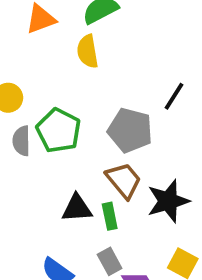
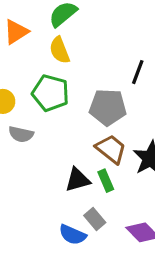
green pentagon: (59, 131) -> (50, 93), moved
gray semicircle: (21, 141) -> (21, 134), turned -65
gray rectangle: (110, 261) -> (95, 219), moved

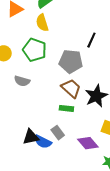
gray semicircle: (21, 134) -> (22, 81), moved
black triangle: (78, 180) -> (31, 137), moved
green rectangle: (106, 181) -> (66, 108), turned -64

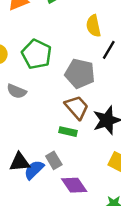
yellow semicircle: (42, 23) -> (93, 26), moved
blue semicircle: (43, 142) -> (34, 170), turned 102
purple diamond: (88, 143) -> (74, 185), moved

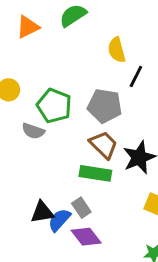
green pentagon: (37, 54) -> (54, 106), moved
green rectangle: (68, 132) -> (95, 173), size x1.5
purple diamond: (74, 185) -> (86, 237), moved

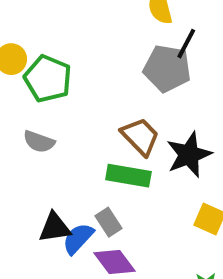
green pentagon: (54, 106) -> (48, 79), moved
gray pentagon: (105, 106) -> (167, 68), moved
gray semicircle: (33, 131) -> (39, 142), moved

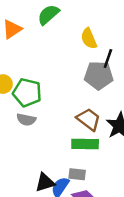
gray semicircle: (39, 142) -> (26, 120), moved
gray rectangle: (108, 222) -> (77, 174), turned -42

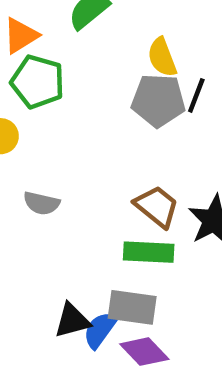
gray pentagon: (99, 75) -> (158, 100), moved
green pentagon: (27, 93) -> (38, 82), moved
gray rectangle: (77, 174) -> (132, 307), size x1.5

